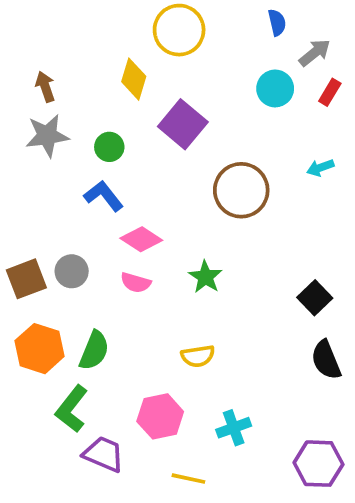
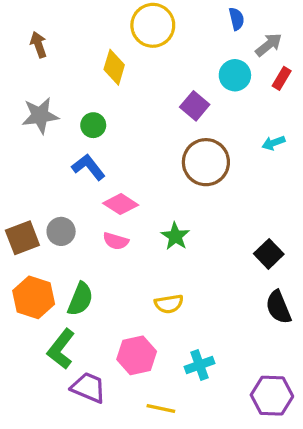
brown arrow: (45, 87) -> (38, 45), moved
purple square: (183, 124) -> (195, 106), moved, size x0.7

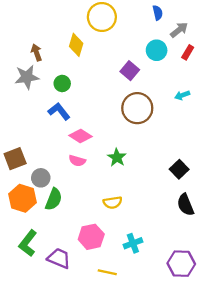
brown arrow: (38, 45) -> (36, 52), moved
gray circle: (61, 231) -> (41, 178), moved
green L-shape: (61, 349) -> (28, 243), moved

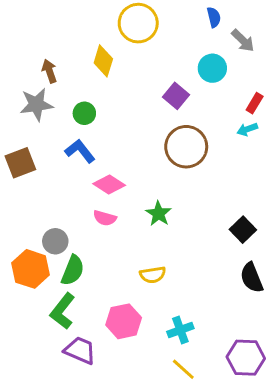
gray arrow: (179, 30) -> (243, 41), turned 84
red rectangle: (188, 52) -> (255, 103), moved
brown square: (15, 159) -> (20, 163), moved
green L-shape: (28, 243) -> (63, 311), moved
yellow line: (107, 272) -> (183, 369), moved, turned 30

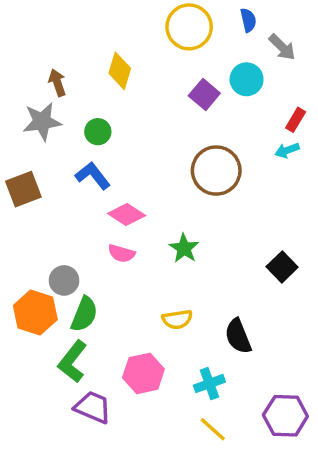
yellow circle: (138, 23) -> (189, 27), moved
purple square: (176, 96) -> (204, 94), moved
black semicircle: (252, 278) -> (238, 336), moved

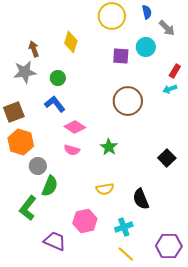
purple square: (204, 94) -> (121, 56), turned -36
orange hexagon: (35, 313) -> (21, 142), moved
green L-shape: (72, 362) -> (28, 208), moved

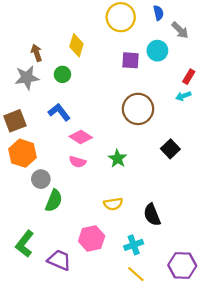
green circle: (58, 78) -> (62, 74), moved
black square: (167, 158) -> (170, 149), moved
green L-shape: (28, 208) -> (25, 244), moved

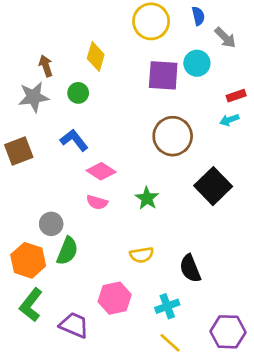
purple square: (130, 60) -> (163, 75), size x1.4
red rectangle: (189, 77) -> (236, 96), turned 40
black square: (170, 149) -> (213, 186), size x1.5
orange hexagon: (23, 153) -> (28, 260), moved

